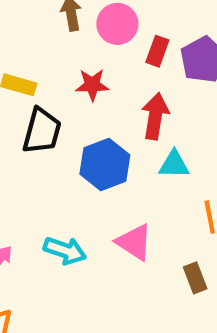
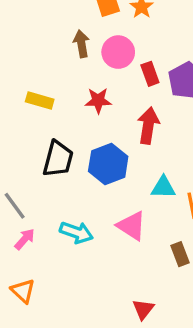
red rectangle: (157, 51) -> (150, 74), turned -40
black trapezoid: (42, 131) -> (58, 159), moved
cyan triangle: (174, 165) -> (163, 187), moved

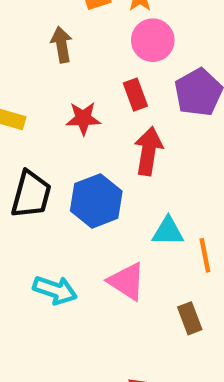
pink circle: (118, 52) -> (153, 40), moved
red rectangle: (150, 74) -> (135, 95), moved

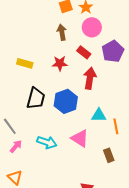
brown arrow: (62, 45) -> (62, 32), moved
red rectangle: (135, 95) -> (84, 52), turned -32

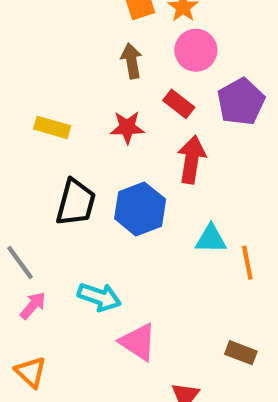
pink triangle: (80, 138) -> (138, 342), moved
brown rectangle: (109, 155) -> (241, 353), moved, turned -48

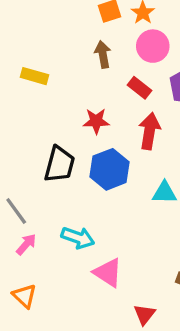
yellow rectangle: (52, 127) -> (35, 76), moved
red star: (127, 127) -> (96, 121), moved

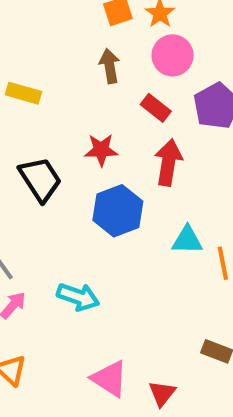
black trapezoid: (59, 164) -> (40, 179), moved, turned -48
pink triangle: (108, 273) -> (110, 379), moved

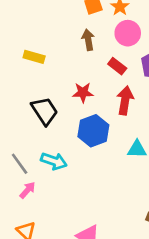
cyan arrow: (78, 297) -> (54, 161), moved

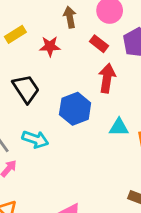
yellow rectangle: (34, 57) -> (15, 34), turned -48
red star: (83, 92) -> (50, 46), moved

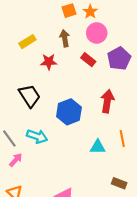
yellow rectangle: (15, 34) -> (27, 42), moved
red arrow: (107, 78) -> (107, 101), moved
cyan triangle: (119, 127) -> (98, 147), moved

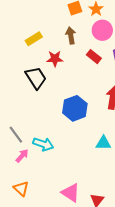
black trapezoid: (30, 96) -> (36, 78), moved
cyan arrow: (37, 136) -> (43, 144), moved

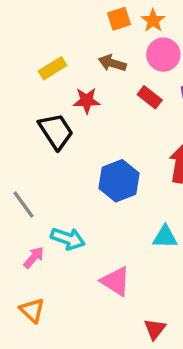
brown arrow: (71, 36) -> (112, 63), turned -63
gray line: (16, 135) -> (24, 205), moved
pink triangle: (71, 193) -> (116, 281), moved

